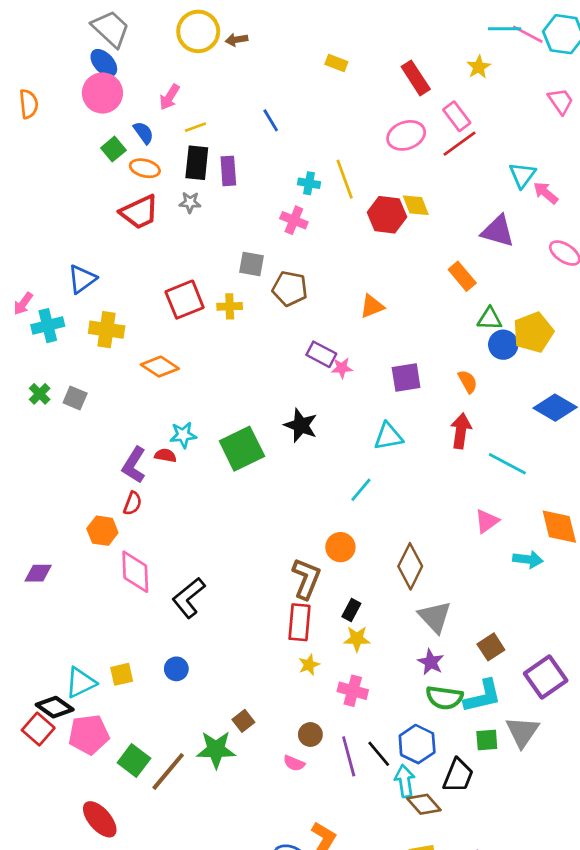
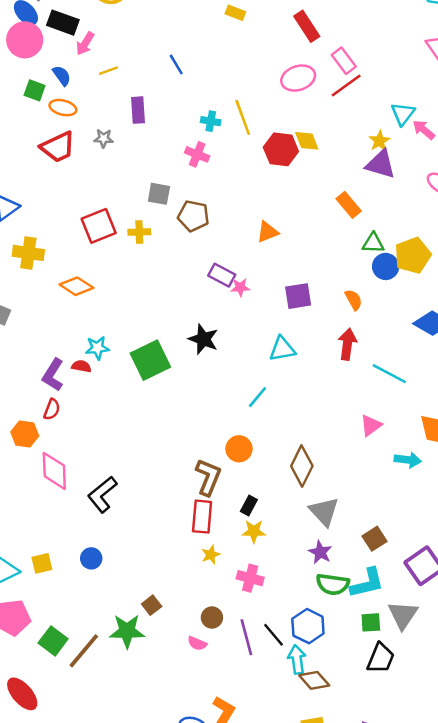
yellow star: (479, 67) -> (379, 141), moved
green square: (113, 149) -> (35, 90), turned -30
black rectangle: (197, 163) -> (63, 23), moved, turned -76
black trapezoid: (458, 776) -> (381, 658), moved

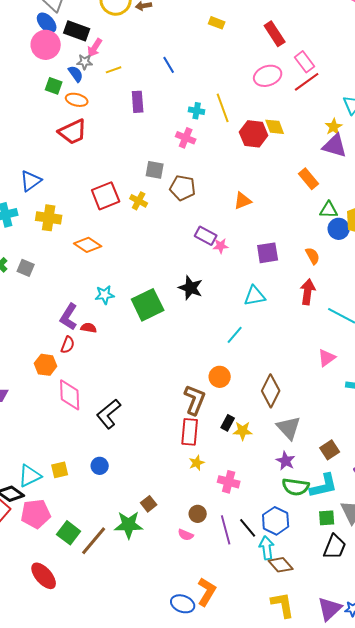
gray star: (104, 138) -> (85, 62), moved
yellow cross: (139, 232) -> (139, 201), turned 30
red semicircle: (81, 366) -> (89, 328), moved
yellow star: (254, 531) -> (243, 431), moved

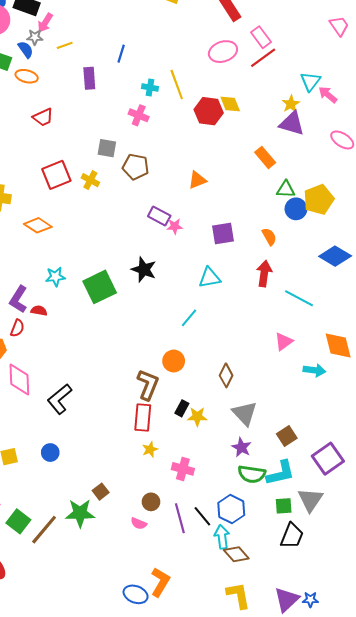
blue line: (169, 65) -> (121, 54), moved, turned 48
red trapezoid: (73, 132) -> (43, 117), moved, size x0.7
brown diamond: (271, 391) -> (226, 375), size x0.7

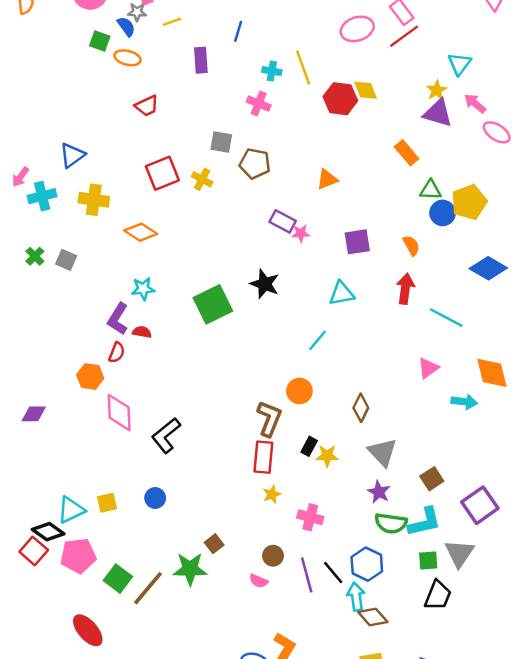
pink arrow: (328, 95) -> (475, 104), moved
cyan star: (55, 277) -> (143, 289), moved

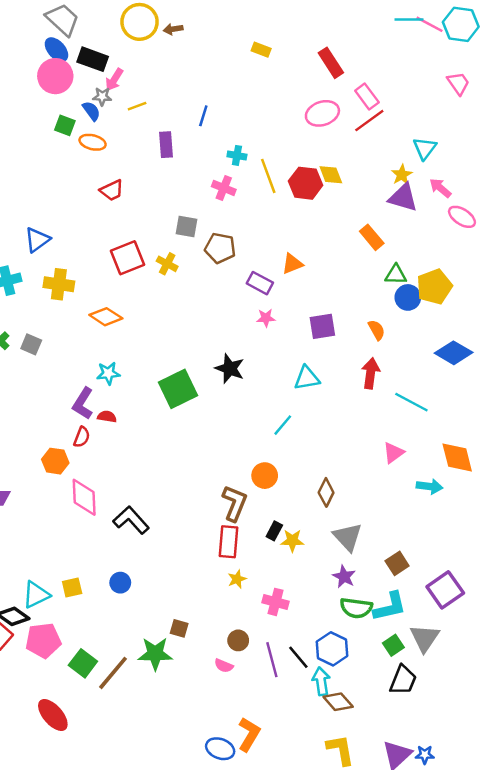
yellow line: (303, 67) -> (268, 176), moved
purple rectangle: (283, 221) -> (260, 283), moved
black L-shape: (166, 435) -> (131, 520), turned 87
brown square: (214, 544) -> (179, 628), turned -36
green square: (428, 561) -> (393, 645), turned -30

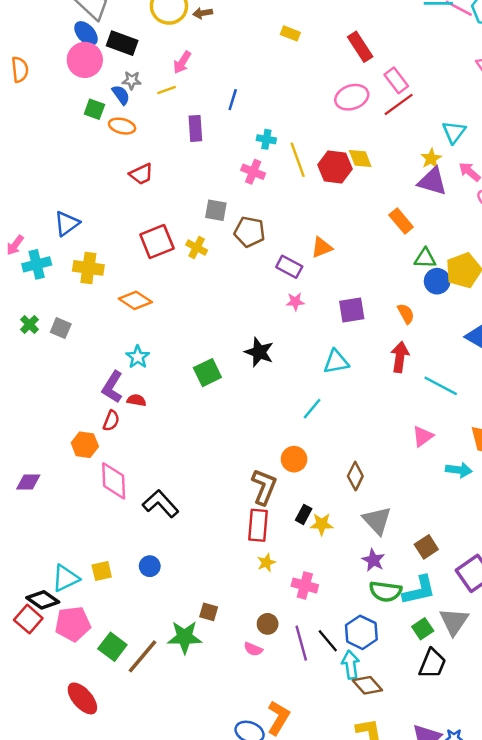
pink arrow: (114, 80) -> (182, 62), moved
cyan star: (108, 373) -> (138, 357), turned -30
green square: (178, 389) -> (207, 373), size x0.7

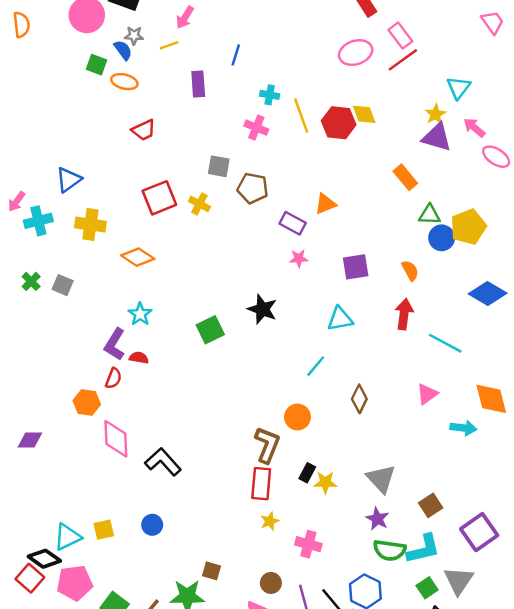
brown diamond: (355, 476) -> (359, 399), moved

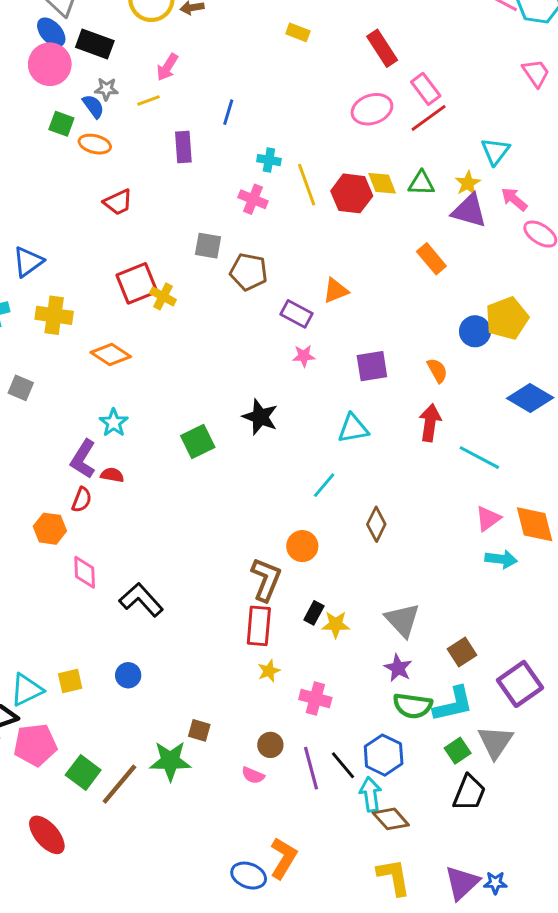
yellow cross: (199, 204) -> (163, 296), moved
green triangle: (430, 215) -> (421, 183), moved
pink triangle: (427, 394) -> (488, 518), moved
pink diamond: (116, 439) -> (85, 572), size x0.7

